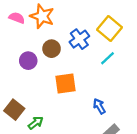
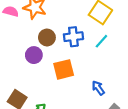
blue cross: (79, 39) -> (73, 37), moved, turned 36
purple circle: (28, 61) -> (34, 55), moved

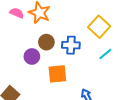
cyan line: (101, 41) -> (105, 54), moved

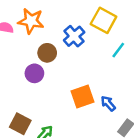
blue cross: (71, 45) -> (74, 36), moved, turned -30
orange square: (57, 74) -> (82, 96), moved

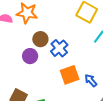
blue cross: (74, 36) -> (59, 48), moved

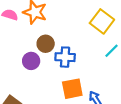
blue cross: (59, 48) -> (65, 57), turned 36

